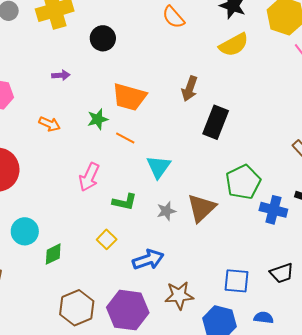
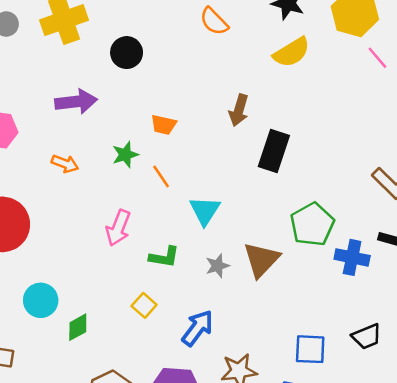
purple arrow: (61, 75) -> (76, 102), size x1.8
orange trapezoid: (129, 97) -> (164, 125), size x0.6
orange line: (125, 138) -> (161, 176), turned 30
blue arrow: (148, 260) -> (198, 328), turned -32

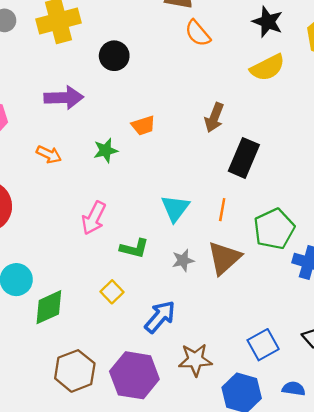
orange trapezoid: (164, 125) -> (143, 125), turned -35
orange line: (161, 176) -> (222, 210), moved, turned 40
green diamond: (78, 327) -> (49, 307), size x1.4
blue square: (310, 349) -> (263, 345), turned -36

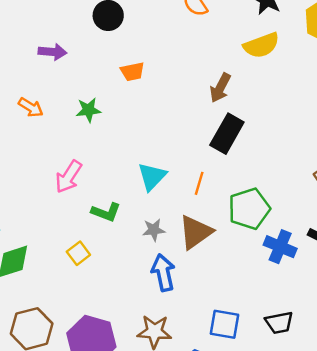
purple arrow: (64, 98) -> (52, 52), size x0.7
brown arrow: (214, 118) -> (220, 88), moved
orange trapezoid: (143, 125) -> (132, 72), moved
blue arrow: (160, 317) -> (163, 273), moved, turned -60
blue square: (263, 345) -> (225, 324), turned 32

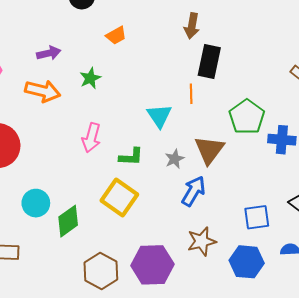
purple arrow: (52, 52) -> (49, 53), moved
orange arrow: (31, 107) -> (43, 91), size x1.6
orange line: (199, 183) -> (191, 94), moved
yellow square: (78, 253) -> (119, 197), size x1.8
blue arrow: (163, 273) -> (193, 191), turned 60

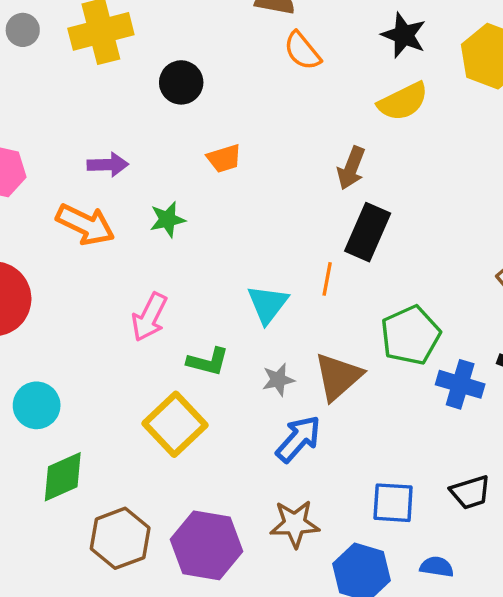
green diamond: (68, 221) -> (63, 477), moved

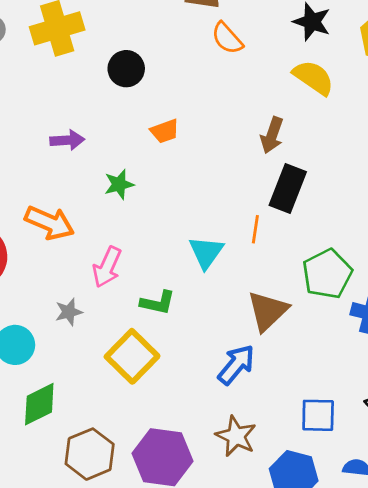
yellow semicircle: (403, 102) -> (313, 78), turned -117
orange arrow: (85, 225) -> (49, 223), moved
gray star: (278, 380) -> (69, 312), moved
brown star: (295, 524) -> (236, 436), turned 30

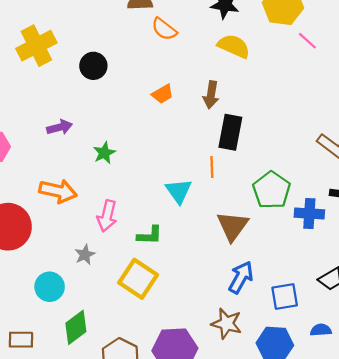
orange trapezoid: (165, 131) -> (163, 94), moved
blue arrow: (236, 365) -> (241, 277), moved

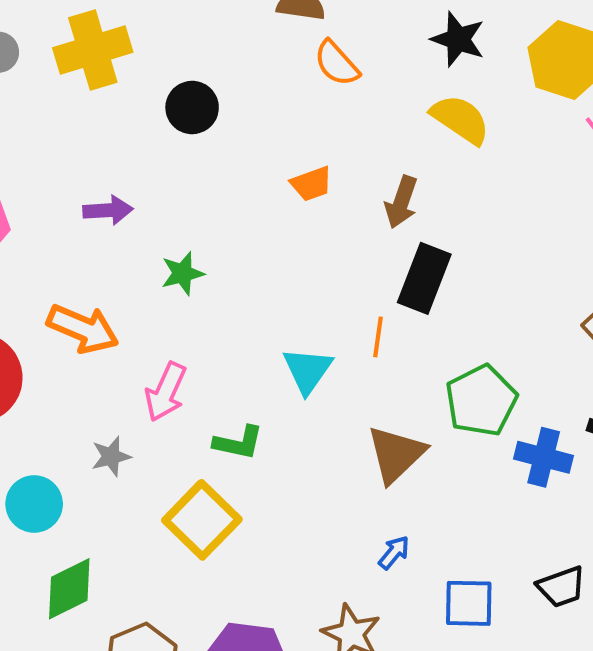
blue arrow: (241, 277) -> (394, 553), size x0.6

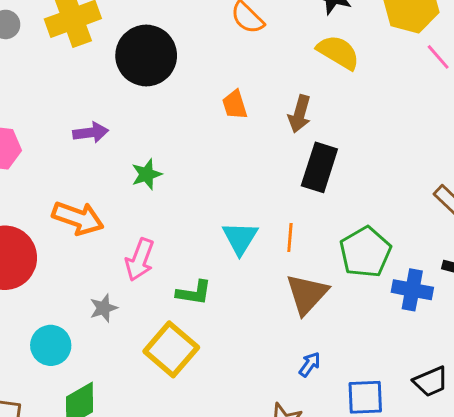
black circle: (192, 108) -> (146, 55), size x1.6
orange trapezoid: (311, 184) -> (235, 105), turned 96
orange line: (378, 337) -> (290, 237), moved

